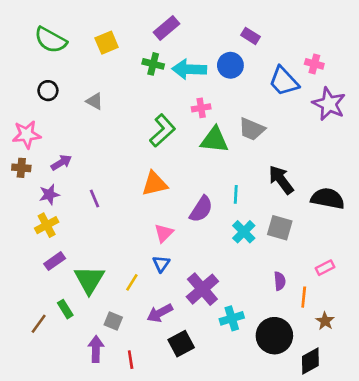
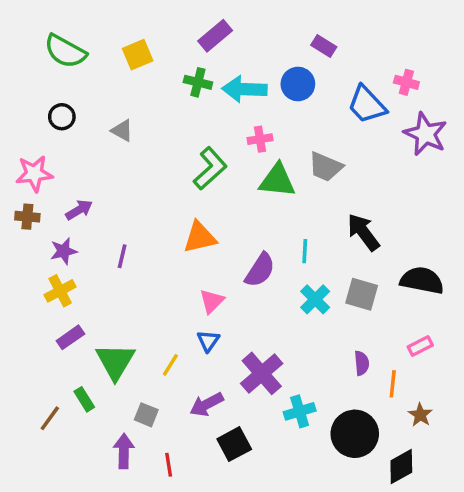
purple line: (95, 198) -> (122, 256), turned 36
black semicircle: (328, 198) -> (422, 280), moved

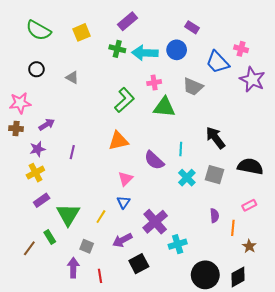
gray trapezoid: (325, 167) -> (193, 87), moved
purple semicircle: (260, 270) -> (154, 160), turned 100
black circle: (355, 434) -> (205, 275), moved

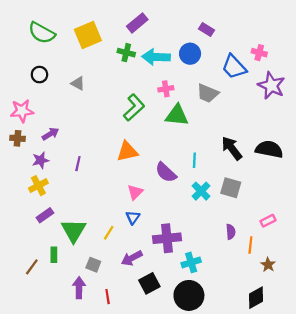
yellow square: (81, 32) -> (88, 35), size x1.4
black semicircle: (250, 166) -> (269, 149), moved
purple cross: (155, 222) -> (167, 238), turned 35
green rectangle: (50, 237) -> (54, 255), turned 32
black circle: (205, 275) -> (189, 295), moved

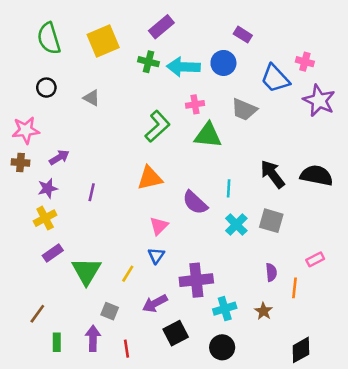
green semicircle: (42, 33) -> (49, 38), turned 44
green rectangle: (54, 255) -> (57, 342), moved
brown star: (268, 265) -> (263, 311), moved
black circle: (189, 295) -> (222, 347), size x0.7

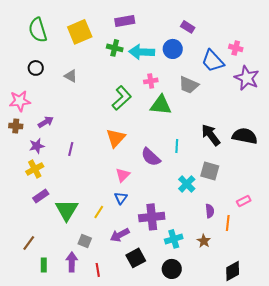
purple rectangle: (161, 27) -> (125, 21), turned 30
orange triangle: (150, 178) -> (116, 138), turned -35
cyan cross: (236, 225) -> (187, 184), moved

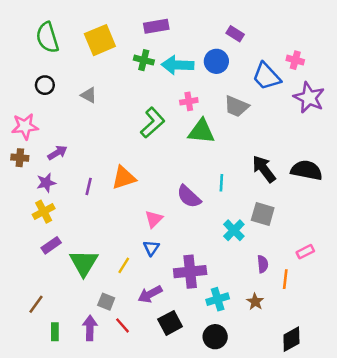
orange triangle: (116, 138) -> (124, 178), moved, turned 30
red line: (98, 270) -> (122, 325), moved, turned -32

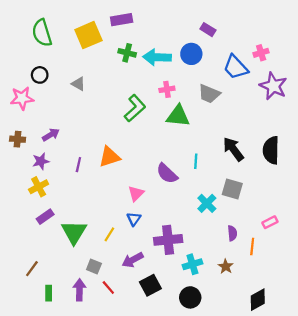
purple rectangle: (156, 26) -> (122, 20), moved
pink cross: (295, 60) -> (261, 53), turned -32
pink star: (25, 126) -> (22, 98), moved
black semicircle: (307, 170) -> (271, 150), turned -100

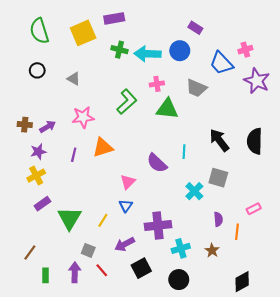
pink star: (22, 98) -> (83, 117), moved
brown cross: (18, 139) -> (25, 125), moved

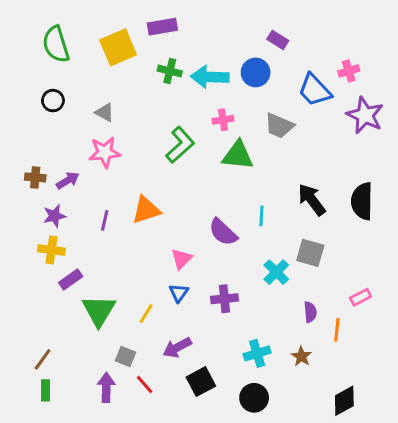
pink star: (83, 117) -> (105, 152), moved
yellow cross: (36, 176) -> (51, 250), turned 36
purple rectangle: (42, 204) -> (71, 279), moved
purple cross: (158, 225) -> (224, 299), moved, size x0.7
green rectangle: (46, 275) -> (46, 390), moved

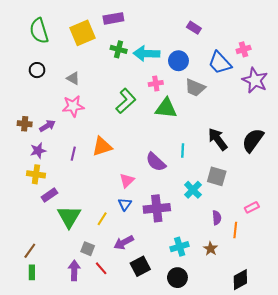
blue circle: (256, 72) -> (178, 61), moved
black semicircle: (362, 201) -> (253, 140), turned 35
purple cross: (224, 299) -> (157, 208), size x1.4

